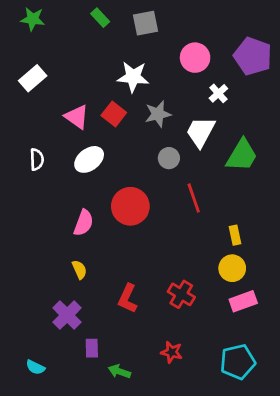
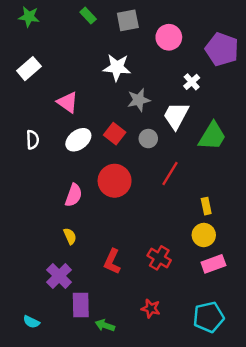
pink circle: (195, 58) -> (169, 37), moved
red square: (114, 114) -> (115, 134), moved
red line: (194, 198) -> (170, 174), turned 50
purple rectangle: (92, 348) -> (81, 305), size x1.5

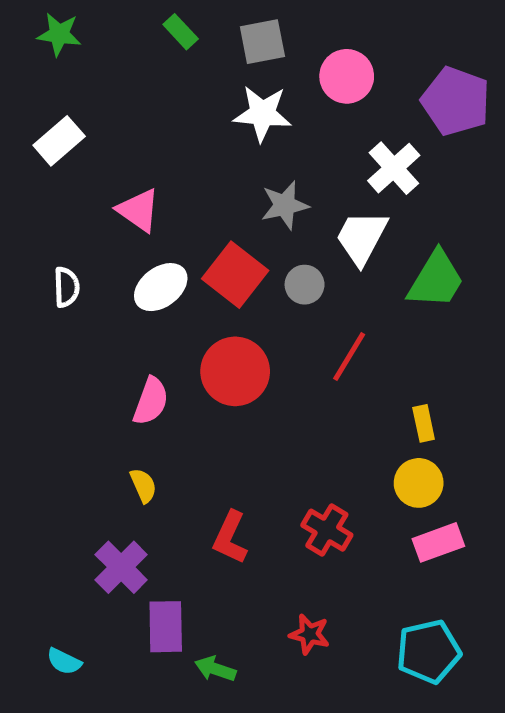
white star: (117, 67) -> (262, 114), moved
white cross: (192, 82) -> (394, 168), size x1.5
red square: (115, 134) -> (235, 275), size x1.4

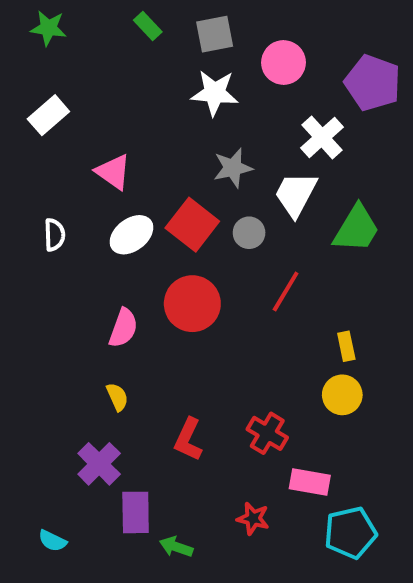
pink rectangle: (438, 542) -> (310, 482), moved, turned 30

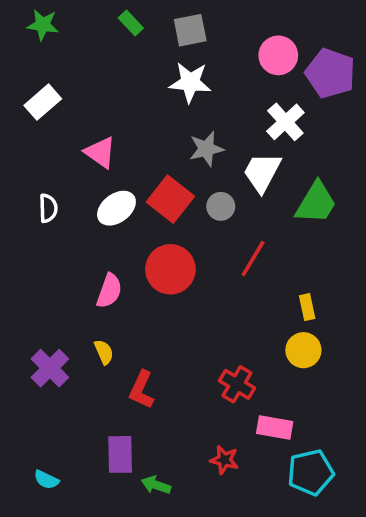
pink circle: (283, 62) -> (278, 55), moved
red L-shape: (188, 439) -> (142, 390), moved
purple cross: (99, 464) -> (50, 368), moved

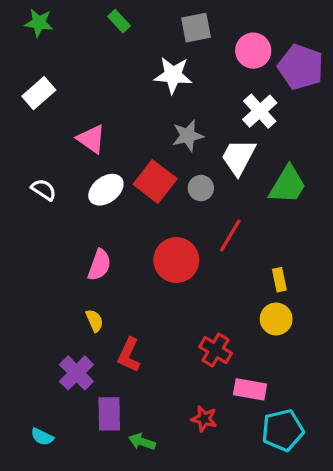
gray square: (190, 30) -> (196, 28), moved
white semicircle: (48, 208) -> (44, 190), turned -55
red circle: (170, 269) -> (176, 260), moved
purple cross: (50, 368) -> (76, 373), moved

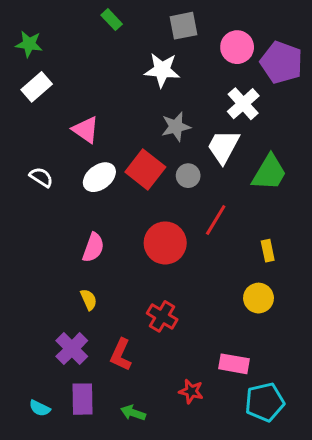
green star: (39, 23) -> (29, 44), moved
yellow rectangle: (279, 280) -> (268, 251), moved
red cross: (216, 350) -> (162, 316), moved
red L-shape: (129, 355) -> (121, 355), moved
purple rectangle: (109, 414) -> (83, 399), moved

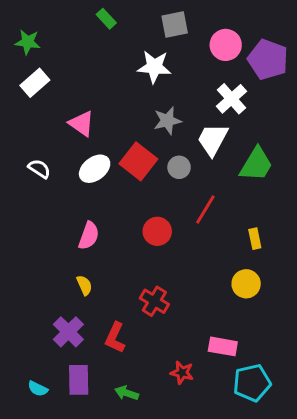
red circle: (165, 243) -> (157, 231), size x0.7

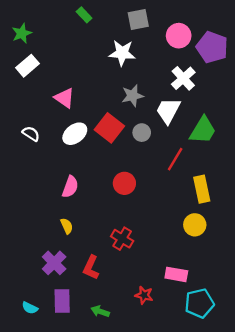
green star: (28, 42) -> (22, 33), turned -30
red line: (205, 210) -> (175, 159), moved
yellow rectangle: (255, 239) -> (202, 189), size x1.6

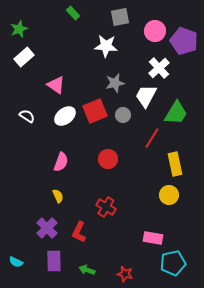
red square: (109, 128) -> (95, 111), turned 30
red star: (144, 295) -> (125, 274), moved
cyan semicircle: (30, 308) -> (16, 262), moved

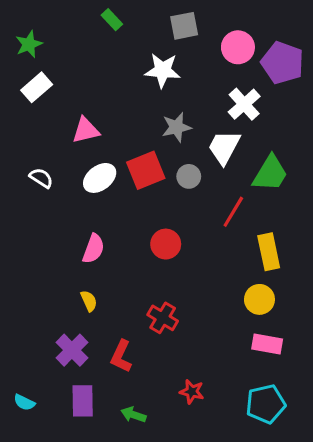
pink triangle: (56, 85) -> (86, 130), turned -48
pink rectangle: (153, 238) -> (267, 344), moved
red star: (125, 274) -> (192, 392), moved

